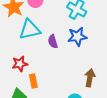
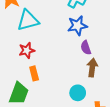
purple semicircle: (53, 42) -> (86, 48), moved
red star: (20, 64) -> (27, 50), moved

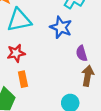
blue star: (77, 26) -> (61, 27), moved, turned 30

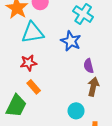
orange rectangle: (23, 79) -> (34, 87), turned -32

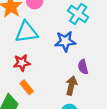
blue star: (71, 41) -> (65, 41), turned -30
brown arrow: (93, 87) -> (71, 86), moved

